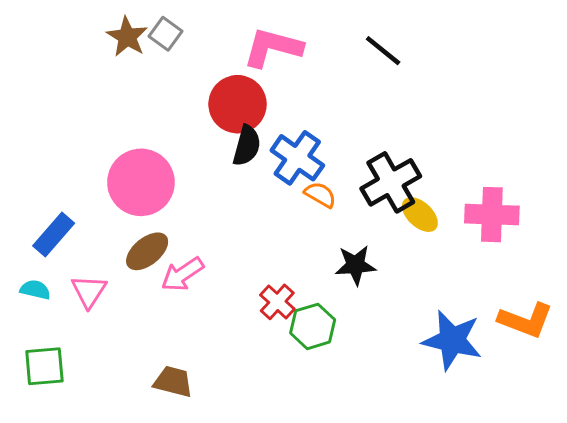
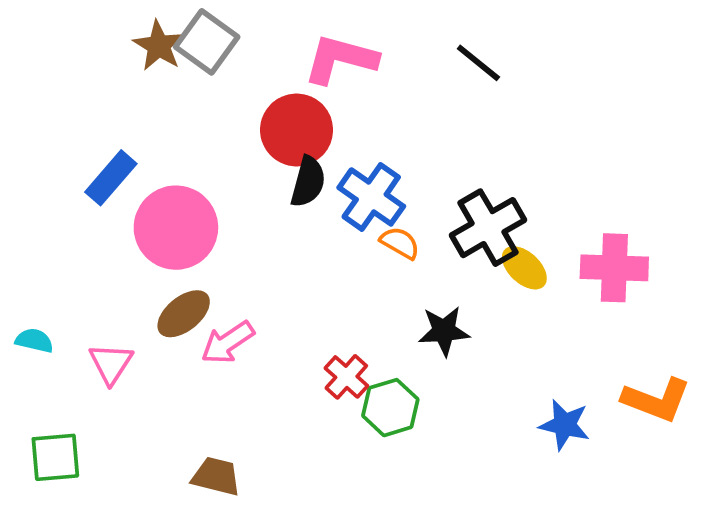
gray square: (165, 34) -> (207, 42), size x1.5
blue rectangle: (54, 234) -> (111, 178), moved
cyan semicircle: (35, 290) -> (34, 341), moved
blue star: (452, 340) -> (565, 425), size x0.7

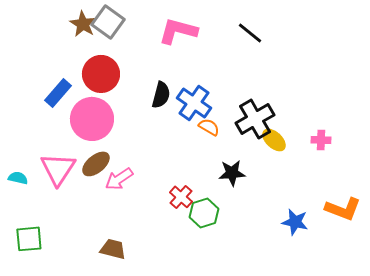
red circle: (297, 130) -> (101, 74), moved
pink cross: (614, 268) -> (321, 140), size x0.6
pink triangle: (111, 364) -> (58, 169), moved, size x1.5

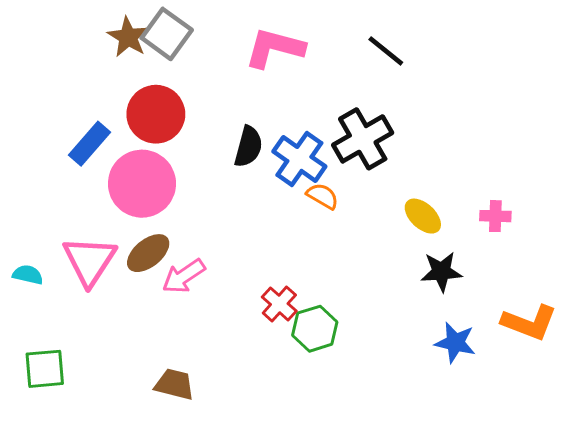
black cross: (255, 119) -> (363, 139), moved
black star: (232, 173) -> (441, 272), moved

